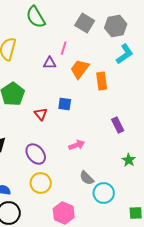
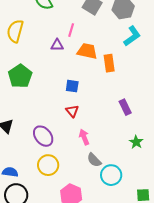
orange trapezoid: (80, 69) -> (87, 51), turned 65
red triangle: (41, 114) -> (72, 111), moved
pink arrow: (77, 145) -> (84, 137), moved, turned -91

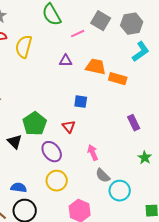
pink line: (71, 30) -> (78, 34), moved, turned 48
orange rectangle: (109, 63) -> (118, 79), turned -66
green pentagon: (20, 76) -> (35, 124), moved
red triangle: (72, 111) -> (69, 127), moved

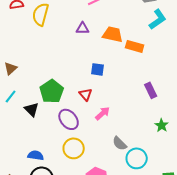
pink arrow: (93, 153) -> (103, 113), moved, turned 70

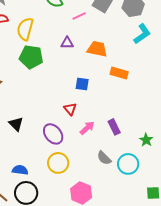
orange rectangle: (135, 46) -> (119, 73), moved
purple rectangle: (151, 90) -> (114, 127), moved
green pentagon: (52, 91) -> (31, 57), moved, turned -30
cyan circle: (137, 158) -> (128, 164), moved

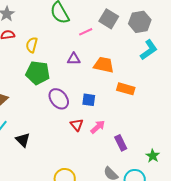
yellow semicircle: (25, 29) -> (32, 45), size x0.7
pink arrow: (87, 128) -> (98, 127), moved
purple ellipse: (53, 134) -> (59, 99), moved

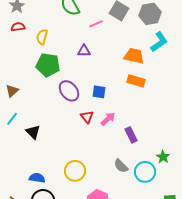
orange trapezoid: (104, 65) -> (134, 56), moved
green star: (153, 156) -> (163, 157), moved

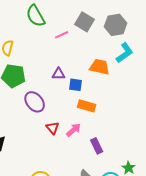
purple triangle: (84, 51) -> (59, 74), moved
orange rectangle: (136, 81) -> (87, 106), moved
blue square: (99, 92) -> (76, 85), moved

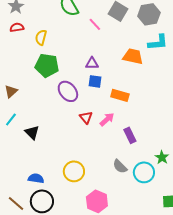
pink line: (62, 35) -> (95, 24), turned 72
cyan L-shape: (125, 53) -> (158, 42), turned 30
blue square: (76, 85) -> (95, 81), moved

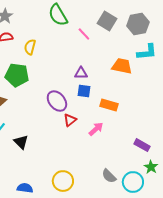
green pentagon: (47, 65) -> (17, 75), moved
red triangle: (86, 117) -> (70, 120), moved, turned 32
purple rectangle: (130, 135) -> (142, 145), moved, turned -35

